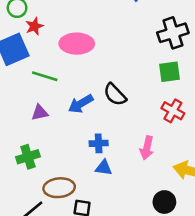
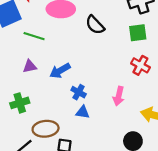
black semicircle: (115, 95) -> (95, 25), moved
blue arrow: (81, 104) -> (60, 71), moved
blue cross: (99, 143) -> (79, 92), turned 32

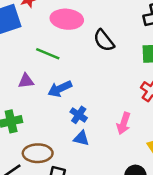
green line: (34, 36) -> (48, 54), moved

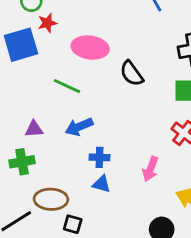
purple triangle: (26, 81) -> (34, 129), moved
blue cross: (79, 115) -> (99, 157), turned -35

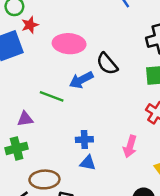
green line: (67, 86) -> (52, 96), moved
blue arrow: (79, 127) -> (81, 80), moved

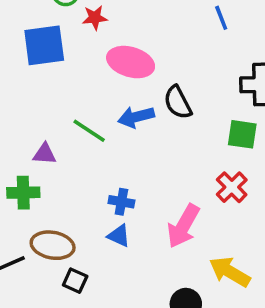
red star: (30, 25) -> (95, 18), moved
pink arrow: (130, 146) -> (183, 226), size x1.4

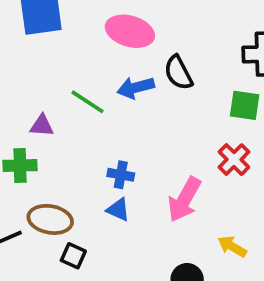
yellow arrow: (230, 272) -> (232, 246), size x0.7

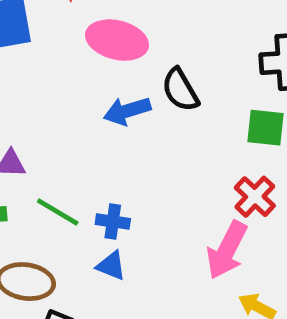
green line: (87, 102) -> (58, 212), moved
pink arrow: (184, 200) -> (227, 250), moved

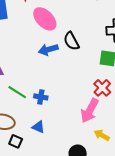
pink ellipse: (117, 40) -> (45, 19), turned 30
blue triangle: (111, 266) -> (38, 127), moved

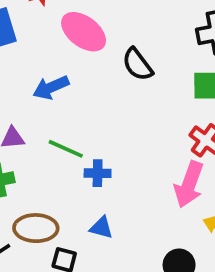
blue arrow: (48, 49) -> (51, 87), moved
green line: (17, 92) -> (66, 149), moved

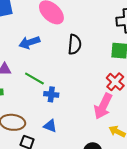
black semicircle: (137, 64) -> (75, 44), moved, turned -144

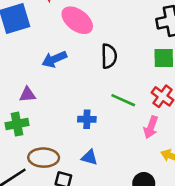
green line: (34, 79) -> (123, 100), moved
pink arrow: (103, 106) -> (151, 127), size x0.7

